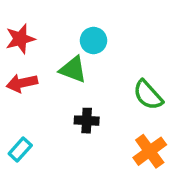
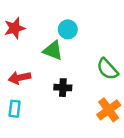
red arrow: (22, 83) -> (19, 78), moved
cyan rectangle: (20, 150) -> (15, 109), turned -35

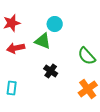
red arrow: (19, 78) -> (16, 48), moved
black cross: (63, 88) -> (51, 71), turned 32

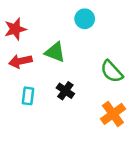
cyan circle: (55, 24) -> (85, 19), moved
cyan rectangle: (12, 88) -> (28, 96), moved

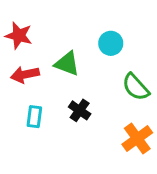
cyan circle: (85, 19) -> (111, 43), moved
red star: (15, 29) -> (19, 36), turned 30

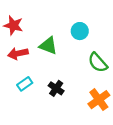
black cross: (80, 110) -> (56, 88), moved
cyan rectangle: (34, 117) -> (25, 84), turned 48

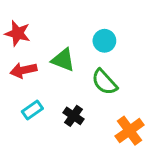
green semicircle: (98, 62) -> (104, 82), moved

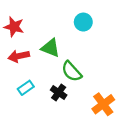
cyan circle: (104, 41) -> (83, 22), moved
green semicircle: (104, 82) -> (72, 71), moved

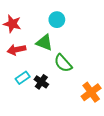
cyan circle: (83, 22) -> (57, 20), moved
black cross: (59, 93) -> (41, 82), moved

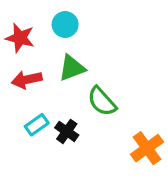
cyan circle: (57, 20) -> (65, 25), moved
green triangle: (44, 42) -> (72, 68), turned -42

